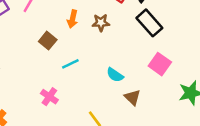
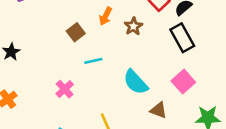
brown star: (101, 23) -> (133, 26), turned 30
cyan semicircle: (115, 75) -> (136, 82), size x1.5
brown triangle: (132, 97) -> (159, 110), moved, turned -36

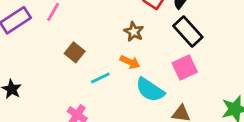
orange arrow: (106, 16) -> (130, 62), moved, turned -78
pink square: (183, 82) -> (185, 67), moved, turned 30

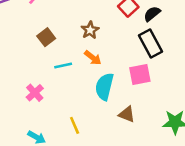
brown star: (134, 32) -> (90, 30), moved
cyan semicircle: (150, 90) -> (104, 87), turned 56

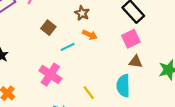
cyan semicircle: (104, 87) -> (123, 86), moved
pink cross: (35, 93) -> (50, 75), size x1.5
brown triangle: (127, 114) -> (136, 62), moved

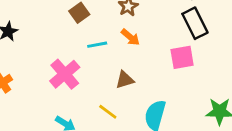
brown triangle: (136, 62) -> (125, 80), moved, turned -40
yellow line: (89, 93) -> (108, 112), turned -32

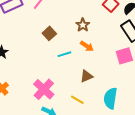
pink cross: (65, 74) -> (44, 89), moved

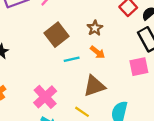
brown square: (49, 33) -> (56, 35), size x1.5
brown triangle: (86, 76) -> (94, 86), size x1.5

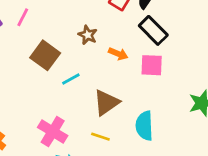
orange arrow: (97, 52) -> (118, 54), moved
pink square: (139, 67) -> (152, 65), turned 30

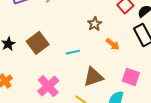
brown square: (45, 55) -> (38, 43), moved
pink square: (152, 65) -> (131, 77), moved

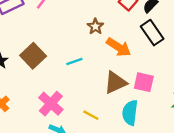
orange arrow: (113, 44) -> (119, 47), size x1.5
brown triangle: (93, 77) -> (115, 83), moved

